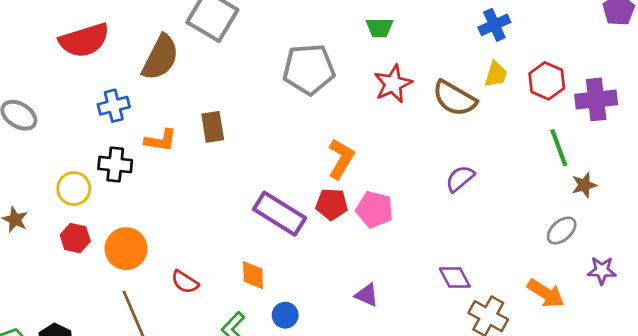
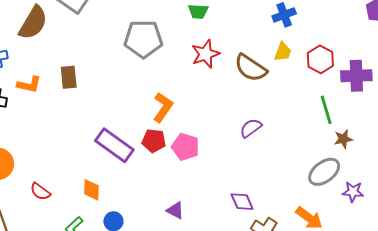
gray ellipse: (562, 231) -> (324, 172), size x1.4
purple star: (602, 271) -> (353, 192), moved

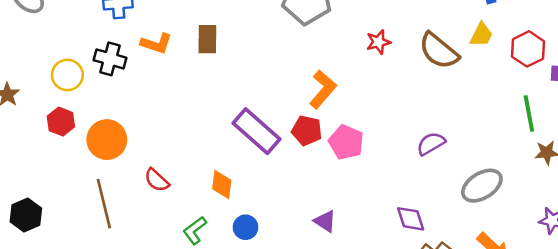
red star: (205, 54) -> (378, 42), moved, size x0.7
purple semicircle: (251, 128) -> (431, 144), moved
gray ellipse: (324, 172) -> (482, 186), moved

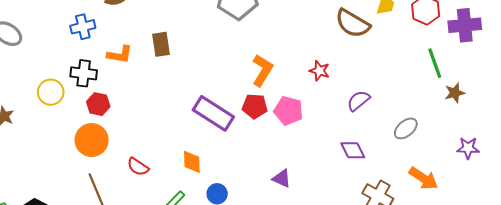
red star: (378, 42) -> (319, 71), moved, turned -30
red hexagon: (61, 122) -> (98, 104), moved
gray ellipse: (482, 186) -> (406, 128), size x0.7
purple diamond: (411, 219) -> (353, 150), moved

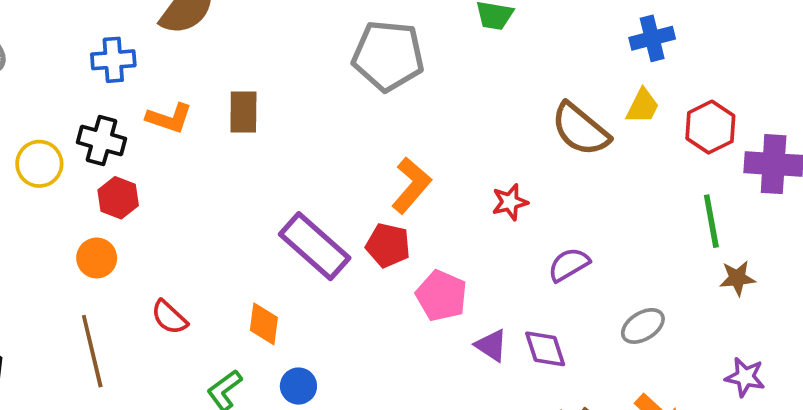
red star: (319, 71) -> (510, 202), turned 30
pink pentagon: (289, 111) -> (441, 296), moved
orange circle: (92, 140) -> (97, 258), size x0.7
purple triangle: (282, 178) -> (491, 345), moved

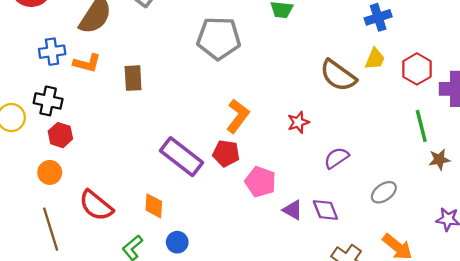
orange L-shape: (169, 118) -> (87, 63), moved
red semicircle: (169, 317) -> (96, 206), size x1.5

